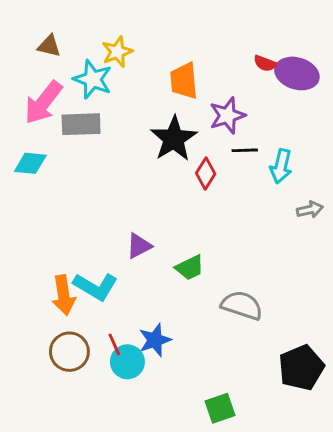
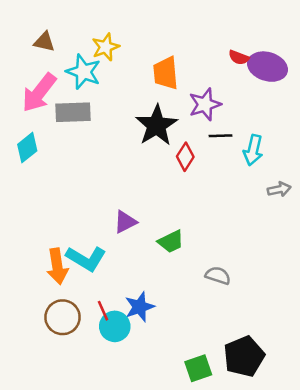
cyan diamond: (30, 163) -> (27, 148), turned -44
gray semicircle: (242, 305) -> (218, 275), size x0.7
black pentagon: (301, 368) -> (244, 356), moved

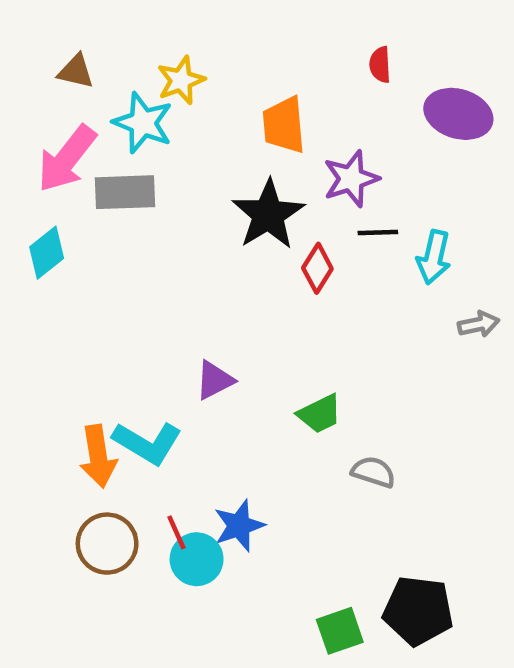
red semicircle: (239, 57) -> (380, 65), moved, turned 66
green trapezoid: (171, 242) -> (320, 414), moved
black pentagon: (244, 356) -> (418, 611), turned 30

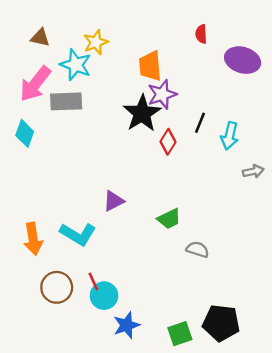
purple star: (351, 179) -> (162, 94), moved
black line: (378, 232) -> (200, 123), turned -66
cyan diamond: (47, 253) -> (25, 133), turned -32
orange arrow: (98, 456) -> (33, 239), moved
blue star: (239, 526) -> (127, 325), moved

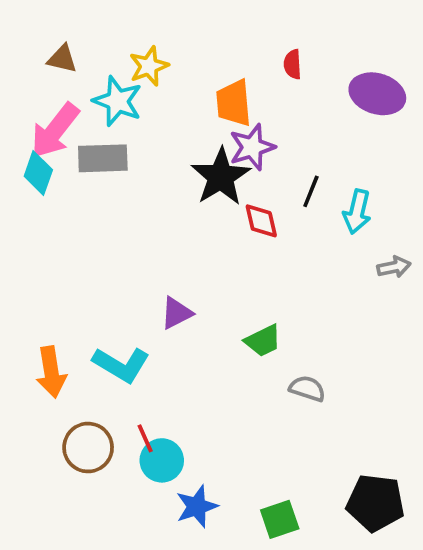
red semicircle: (201, 34) -> (293, 64), moved
cyan diamond: (25, 133) -> (38, 173), moved
red diamond: (168, 142) -> (261, 221), turned -45
black pentagon: (221, 323) -> (375, 503), moved

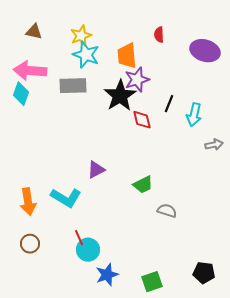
cyan star: (118, 101) -> (86, 55), moved
pink arrow: (55, 131) -> (30, 71), turned 56
gray rectangle: (103, 158) -> (73, 86), moved
brown circle: (88, 448) -> (30, 244), moved, size x0.7
black pentagon: (375, 503) -> (204, 273), size x0.7

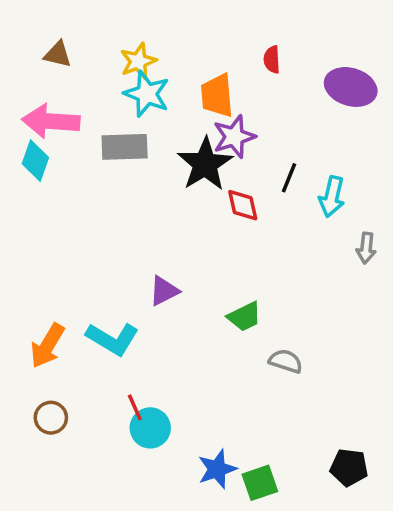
gray arrow: (214, 145) -> (366, 248), turned 108
orange arrow: (28, 202) -> (47, 346), turned 40
blue star: (107, 275) -> (217, 469), moved

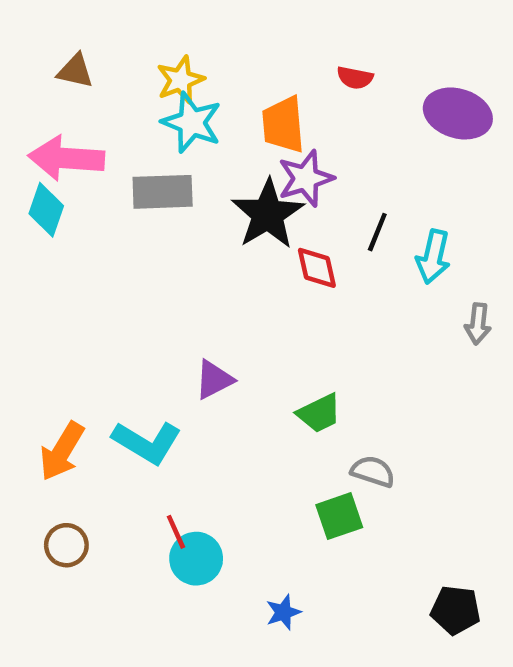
red semicircle: (272, 60) -> (355, 78), turned -76
blue star: (217, 469) -> (283, 612), size x0.7
green square: (260, 483) -> (339, 516), moved

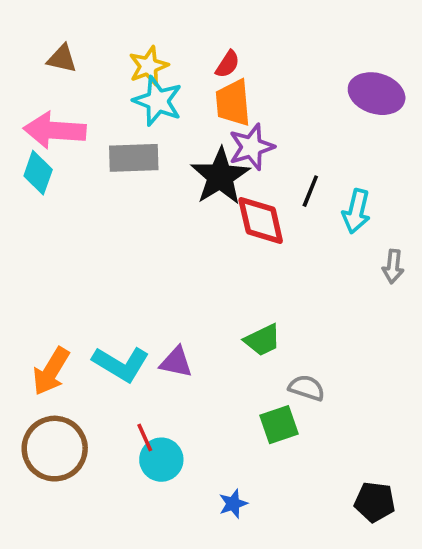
red semicircle: (355, 78) -> (228, 64), moved, turned -68
red diamond: (317, 268) -> (261, 220), size x1.4
purple triangle: (214, 380) -> (176, 362), moved, turned 39
brown circle: (66, 545) -> (55, 449), size x1.8

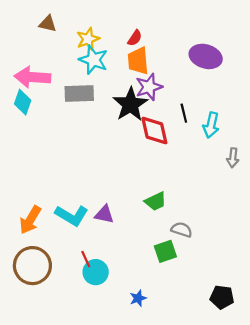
brown triangle: (62, 59) -> (48, 24), moved
purple ellipse: (377, 94) -> (206, 56), moved
black line: (310, 191) -> (184, 113), turned -36

